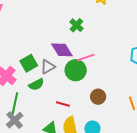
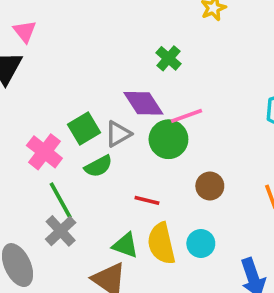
green line: (15, 103) -> (61, 200), turned -40

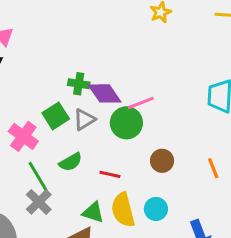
green cross: (168, 58) -> (79, 84), moved, turned -30
green semicircle: (98, 166) -> (71, 162), moved

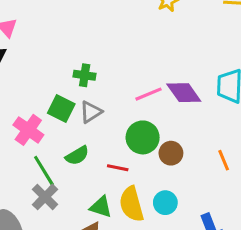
purple diamond: (105, 93) -> (184, 93), moved
green square: (56, 116) -> (61, 109), turned -30
green circle: (126, 123) -> (143, 137), moved

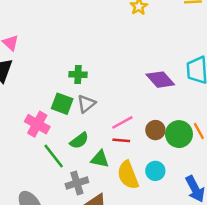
pink line: (148, 94) -> (122, 122), moved
green circle: (143, 137) -> (179, 134), moved
red line: (118, 168) -> (121, 140), moved
gray cross: (45, 197) -> (77, 183), moved, turned 35
green triangle: (101, 207) -> (100, 159), moved

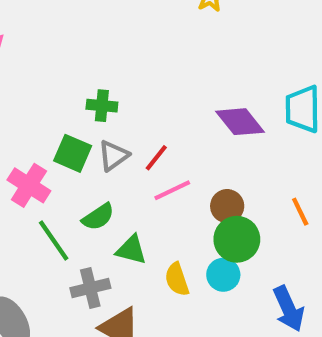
green circle: (179, 134) -> (237, 239), moved
red line: (121, 140) -> (156, 158), moved, turned -60
yellow semicircle: (128, 175) -> (177, 279), size x0.7

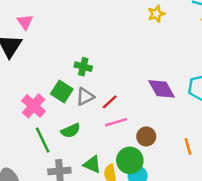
green circle: (237, 239) -> (130, 160), moved
green triangle: (131, 250) -> (92, 164), moved

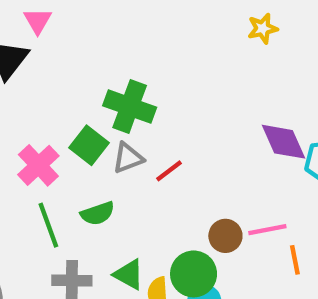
green cross: (83, 67) -> (130, 106), size x1.6
purple diamond: (162, 89) -> (283, 142), moved
pink line: (116, 122) -> (267, 230), moved

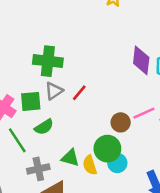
purple diamond: (283, 142) -> (141, 60), turned 44
green square: (89, 145) -> (31, 101), moved, turned -30

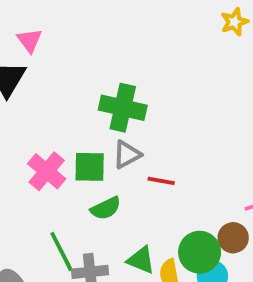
red line: (79, 93) -> (161, 181), moved, turned 54
brown circle: (121, 122) -> (233, 238), moved
green line: (17, 140) -> (61, 252), moved

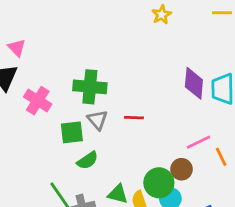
gray triangle: (127, 154) -> (97, 120), turned -35
pink cross: (47, 171) -> (38, 101), moved
red line: (161, 181) -> (134, 118), moved

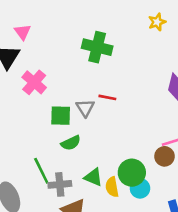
green cross: (90, 87) -> (97, 47), moved
red line: (134, 118) -> (107, 97), moved
brown circle: (181, 169) -> (165, 156), moved

